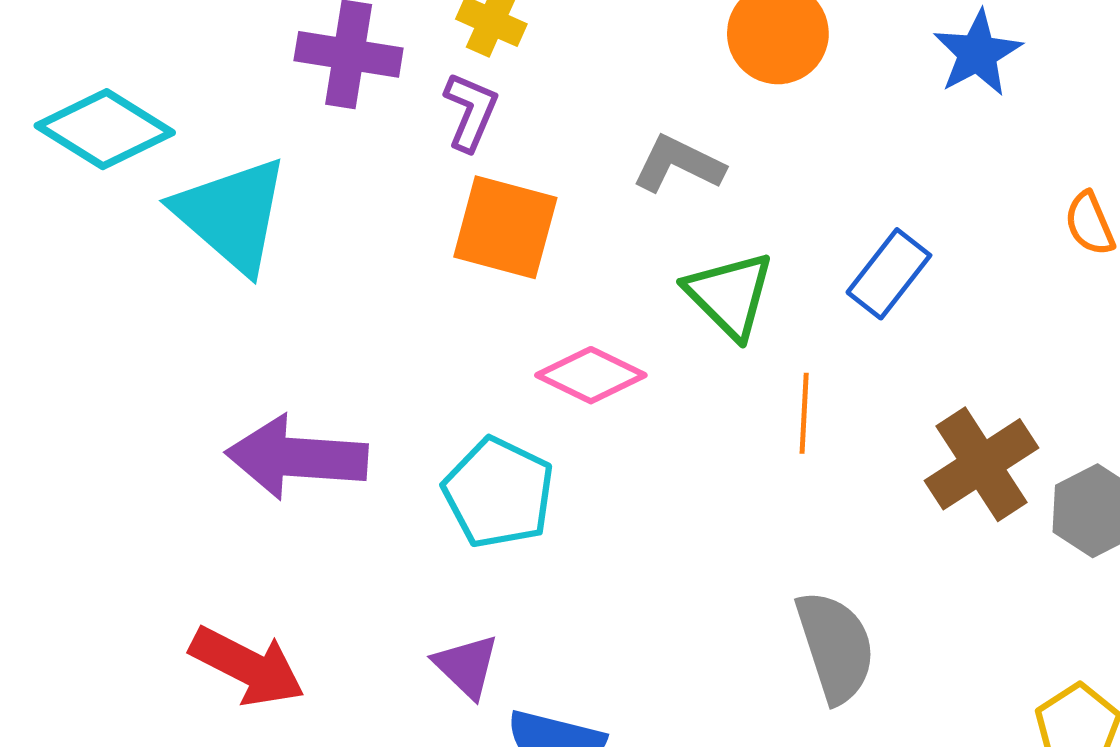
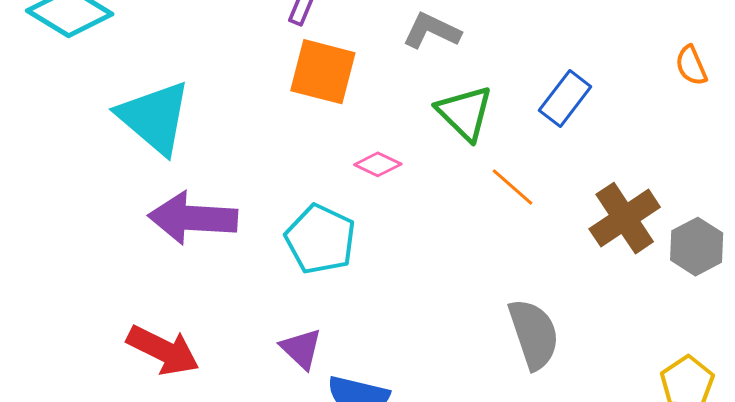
cyan triangle: (232, 215) -> (154, 117), moved
pink diamond: (591, 375) -> (378, 164), size x0.7
orange line: (804, 413) -> (513, 187), turned -51

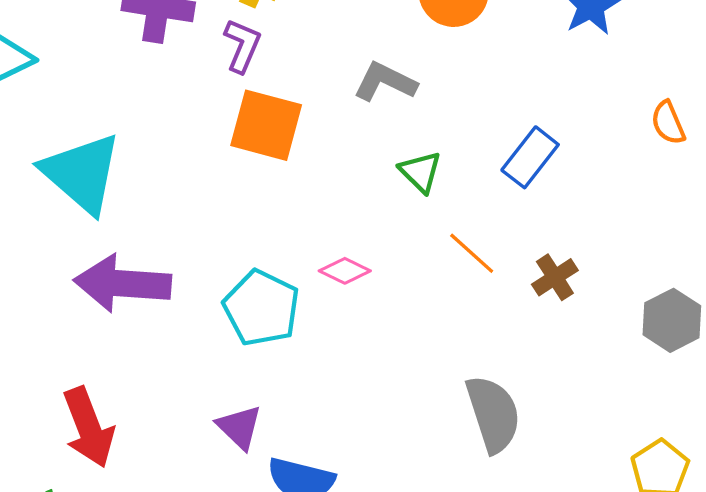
green triangle: (465, 113) -> (420, 172), size x0.7
pink diamond: (378, 164) -> (345, 271), moved
brown cross: (625, 218) -> (555, 277), moved, size x0.6
red arrow: (163, 350) -> (89, 427), turned 42

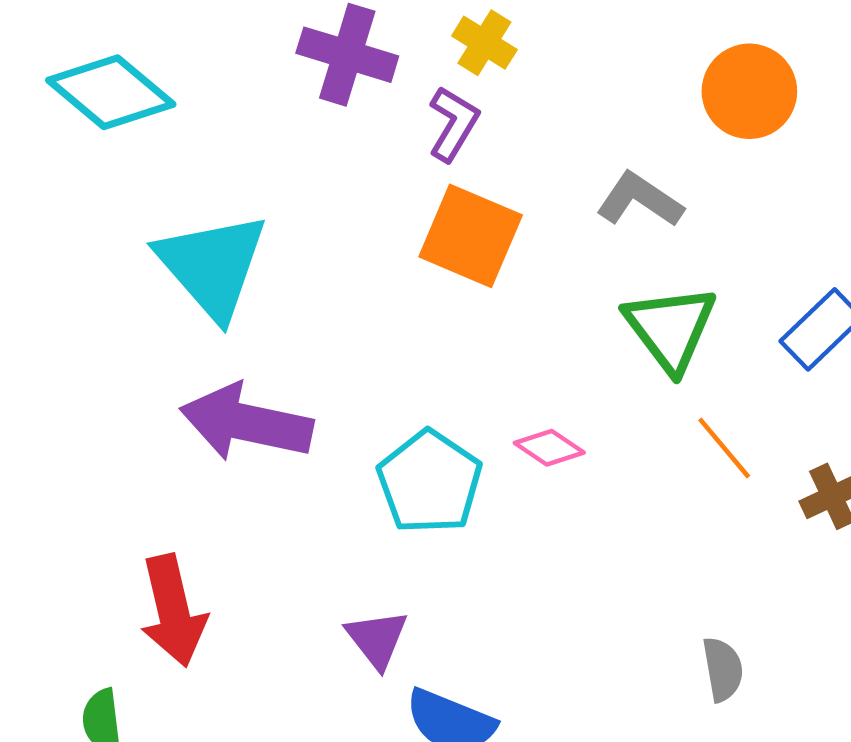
green triangle: (420, 172) -> (670, 328), size x1.6
gray semicircle: (493, 414) -> (723, 669), size x0.6

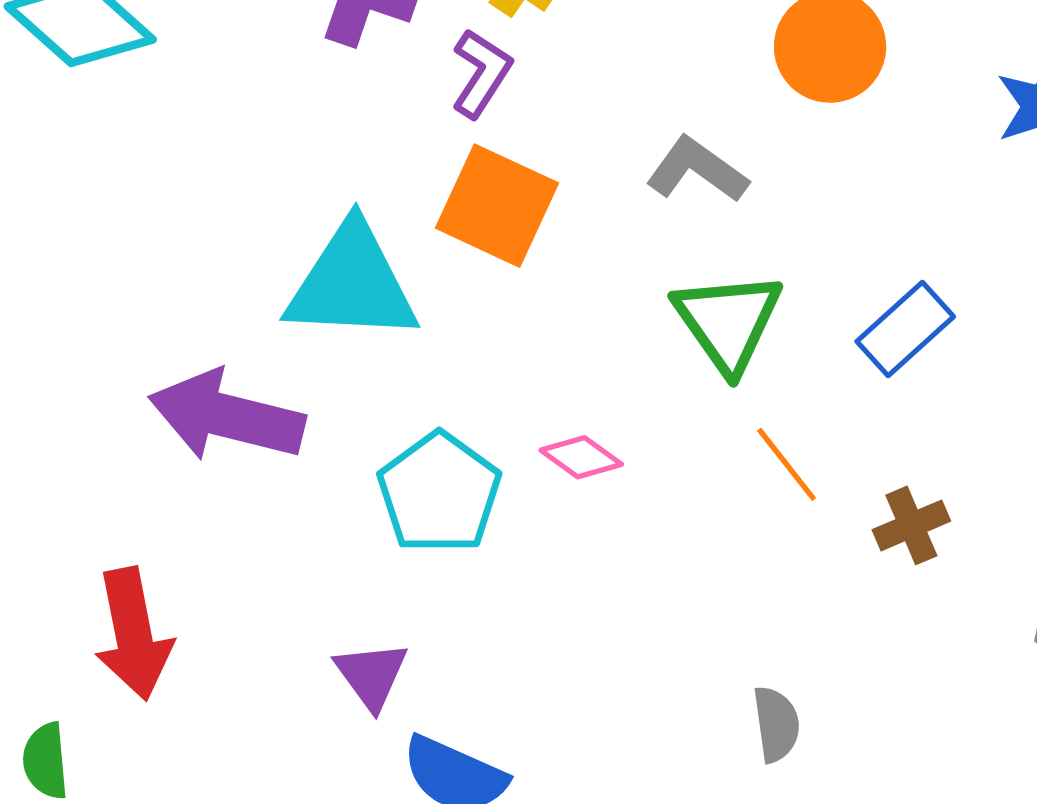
cyan triangle: (212, 266) -> (352, 283), moved, turned -48

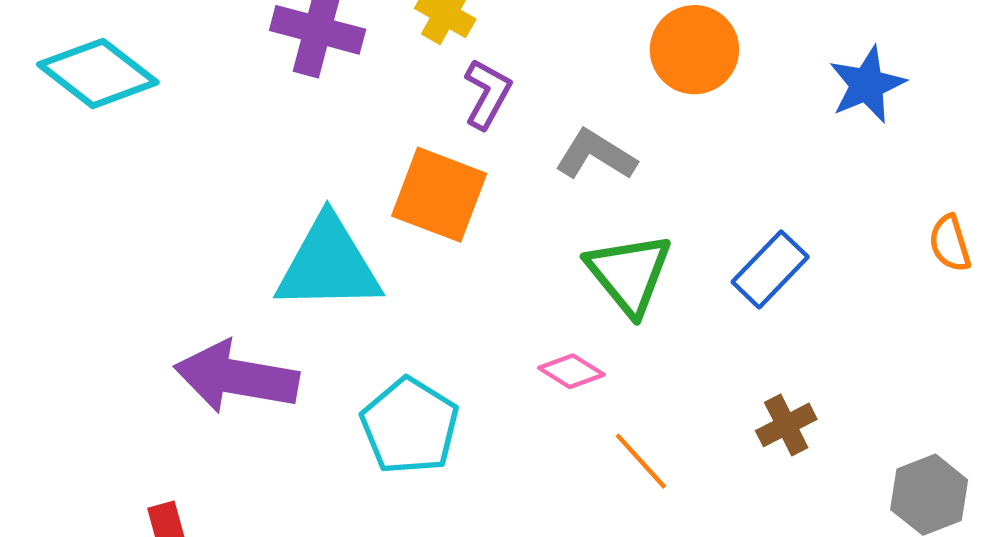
purple L-shape: (481, 73) -> (487, 94), moved
pink diamond: (581, 457) -> (571, 371), moved
orange line: (787, 464) -> (641, 461), moved

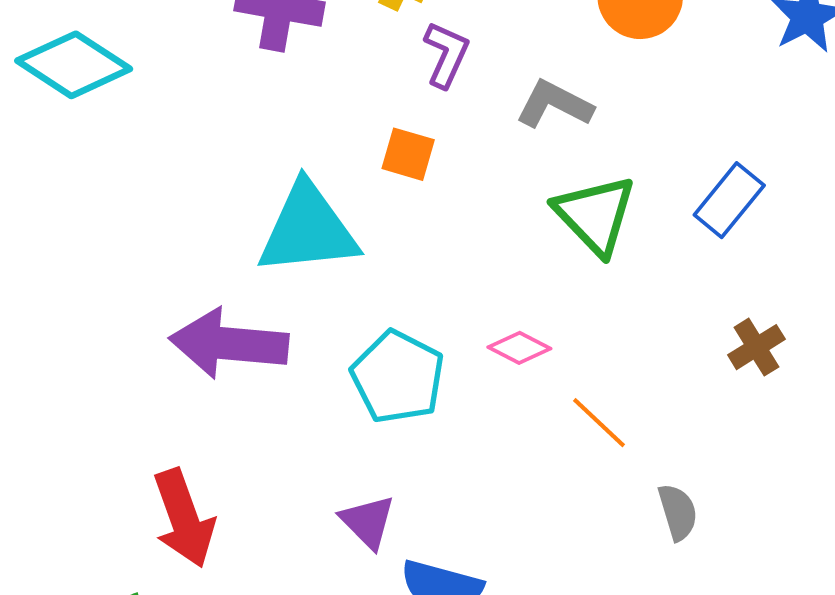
orange square: (439, 195) -> (408, 154), size x0.6
pink diamond: (571, 371) -> (519, 348), moved
orange line: (641, 461) -> (599, 423), moved

